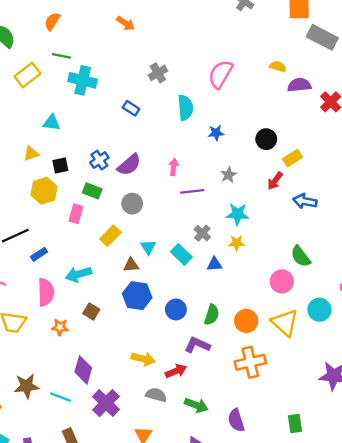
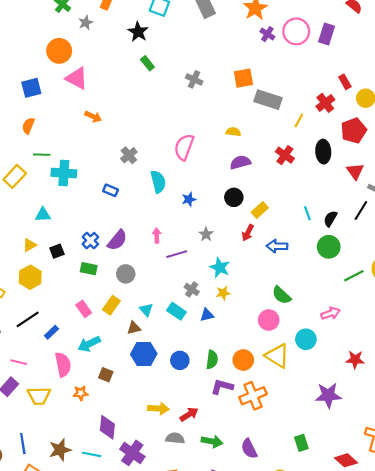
purple semicircle: (299, 85) -> (240, 162), moved
yellow hexagon: (44, 191) -> (30, 277), moved
pink rectangle: (76, 214) -> (84, 309), moved, turned -42
cyan star: (238, 214) -> (220, 267), turned 30
purple L-shape: (197, 345) -> (222, 387), moved

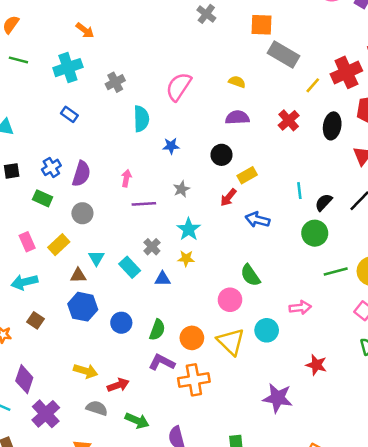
red cross: (325, 103) -> (346, 72), size x1.4
cyan cross: (64, 173) -> (68, 68), moved, turned -35
blue rectangle: (111, 190) -> (69, 114), moved
purple semicircle: (117, 240) -> (81, 174), turned -35

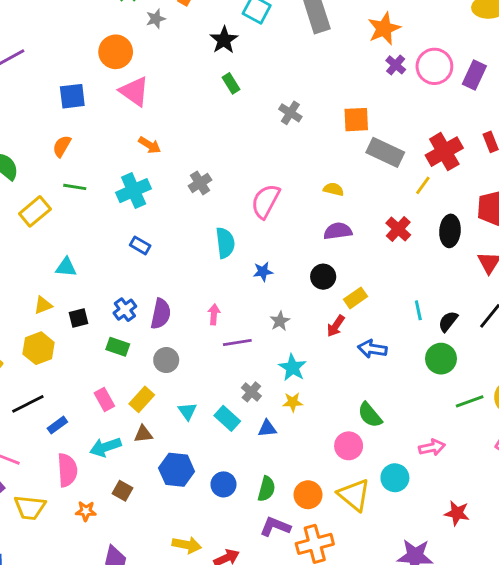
red cross: (346, 72) -> (444, 152), moved
gray cross: (115, 82) -> (200, 183), moved
brown triangle: (78, 275) -> (143, 434), moved

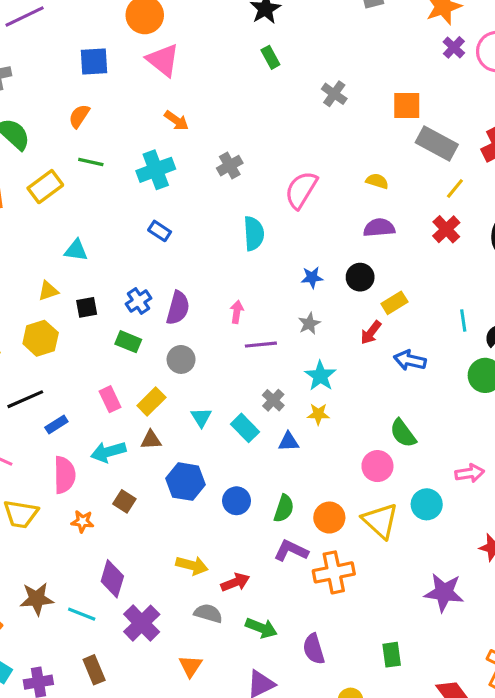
yellow line: (423, 185) -> (455, 188), moved
blue star: (263, 272) -> (312, 277), moved

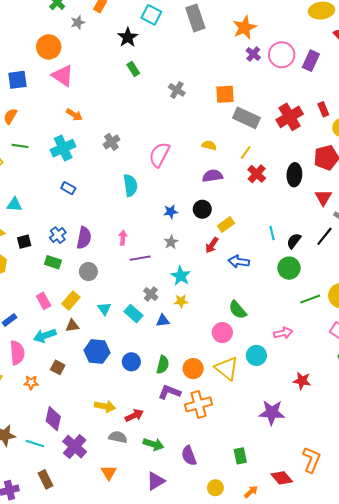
yellow line: (455, 188) -> (246, 153), moved

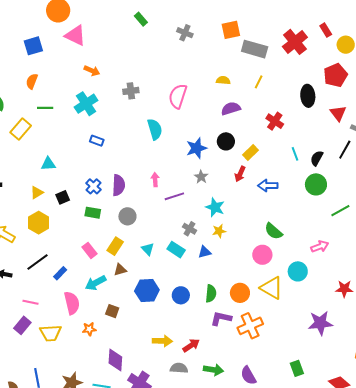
gray cross: (111, 142) -> (131, 91), turned 35
red cross: (257, 174) -> (275, 121), moved
blue star: (171, 212) -> (196, 148), size x1.5

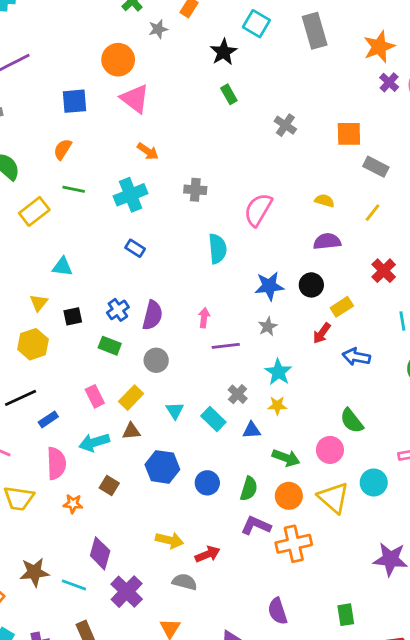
gray rectangle: (255, 49) -> (376, 167), size x0.7
yellow triangle: (37, 193) -> (39, 303), turned -32
green arrow: (213, 370) -> (286, 458), moved

